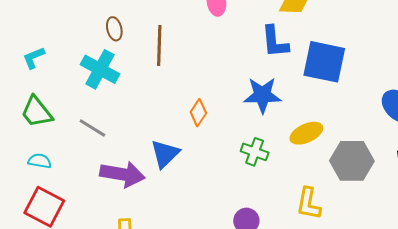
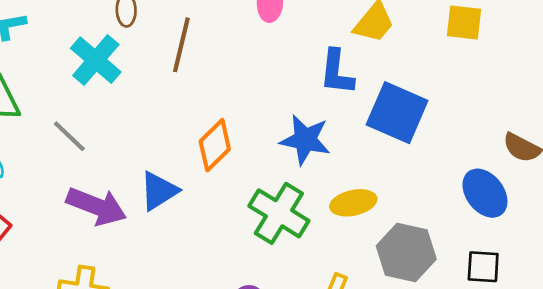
orange diamond: (198, 113) -> (215, 145), size x1.4
green cross: (255, 152) -> (279, 213), size x1.6

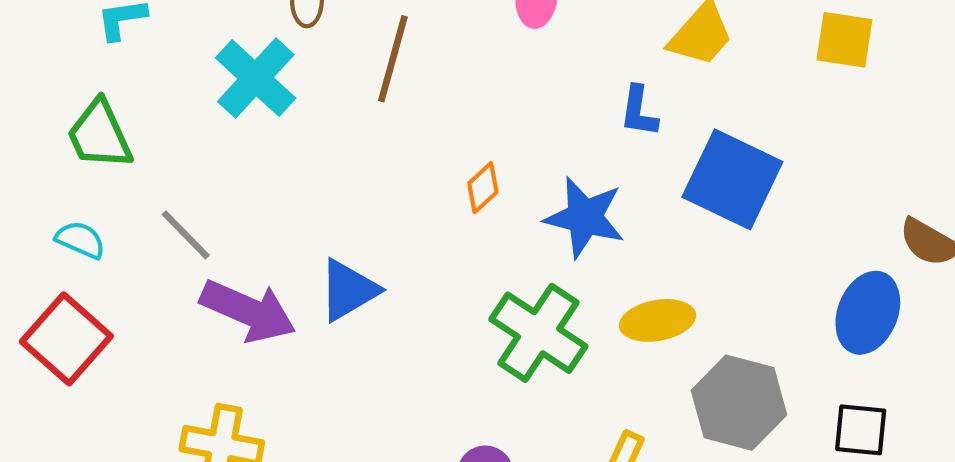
blue L-shape: (337, 72) -> (639, 111), size x0.7
gray line: (69, 136) -> (186, 235), moved
orange diamond: (215, 145) -> (483, 188), moved, size x0.6
blue ellipse: (485, 193) -> (868, 313), turned 57

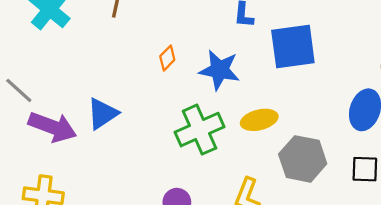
blue square: (732, 179) -> (293, 47), turned -30
green cross: (538, 333) -> (200, 130), turned 36

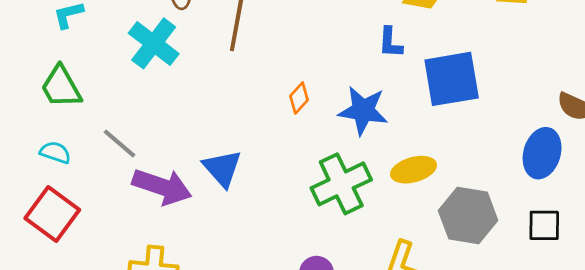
blue triangle: (102, 114) -> (222, 168), turned -36

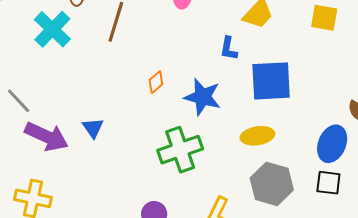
blue triangle: (222, 168) -> (93, 128), size x0.7
yellow ellipse: (414, 170) -> (257, 136), moved
black square: (544, 225) -> (328, 183), moved

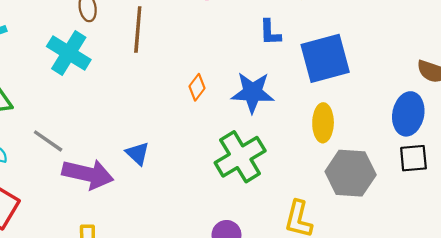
yellow ellipse: (257, 136) -> (323, 123), turned -68

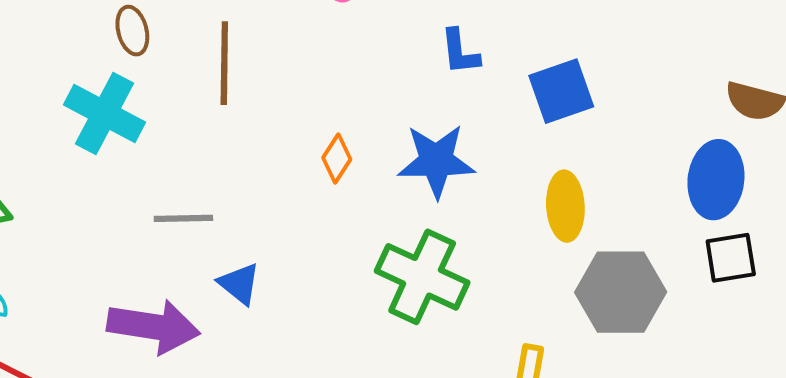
blue square: (325, 58) -> (561, 91), size x0.7
gray line: (48, 141) -> (183, 218), moved, turned -32
green cross: (240, 157) -> (422, 277), turned -30

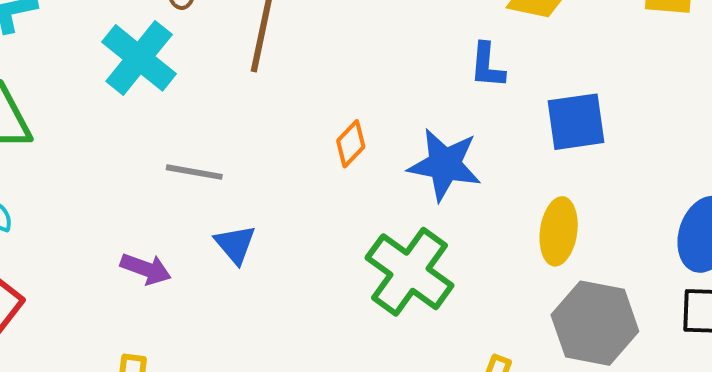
purple arrow: (153, 326) -> (146, 269), size x0.6

